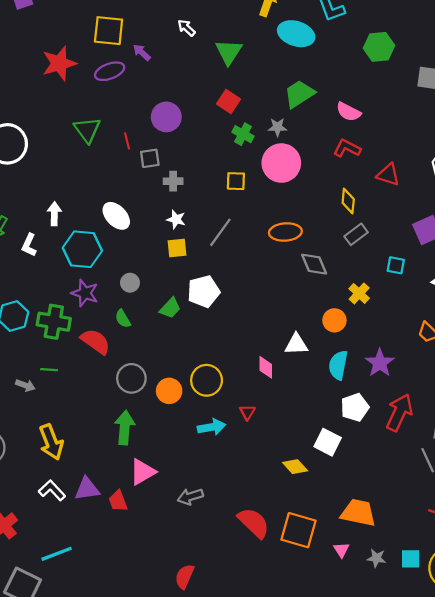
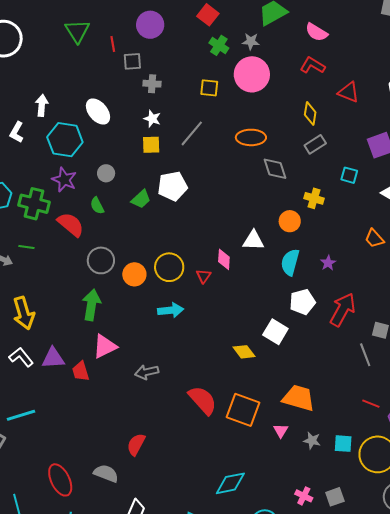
yellow cross: (359, 293) -> (314, 198), turned -30
purple star: (380, 363) -> (328, 263), size x0.6
red triangle: (247, 412) -> (204, 276), moved

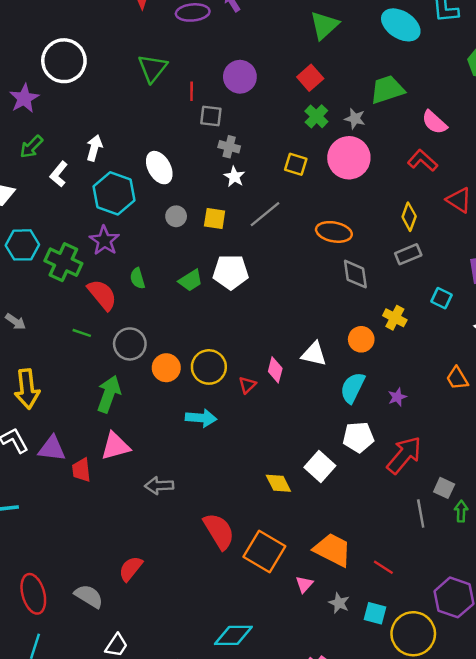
white star: (152, 119) -> (234, 177), moved
gray circle: (106, 173) -> (176, 216), moved
green line: (26, 247) -> (82, 333), moved
red line: (371, 404) -> (383, 567), moved

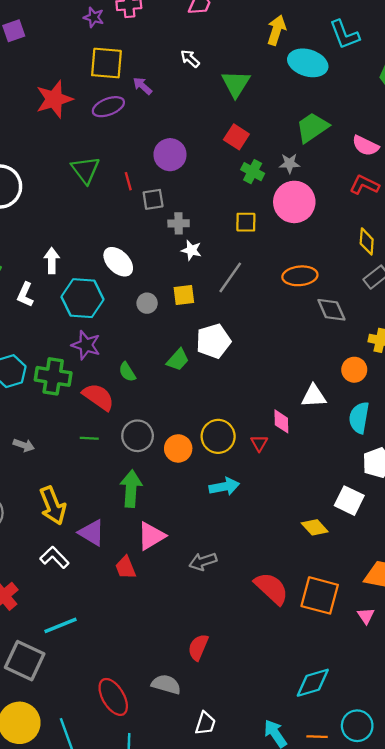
purple triangle: (52, 449) -> (92, 533), moved, turned 40

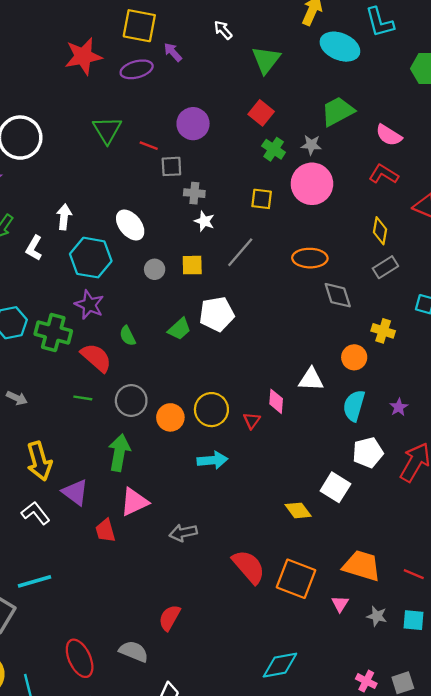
red line: (128, 181) -> (149, 146), turned -60

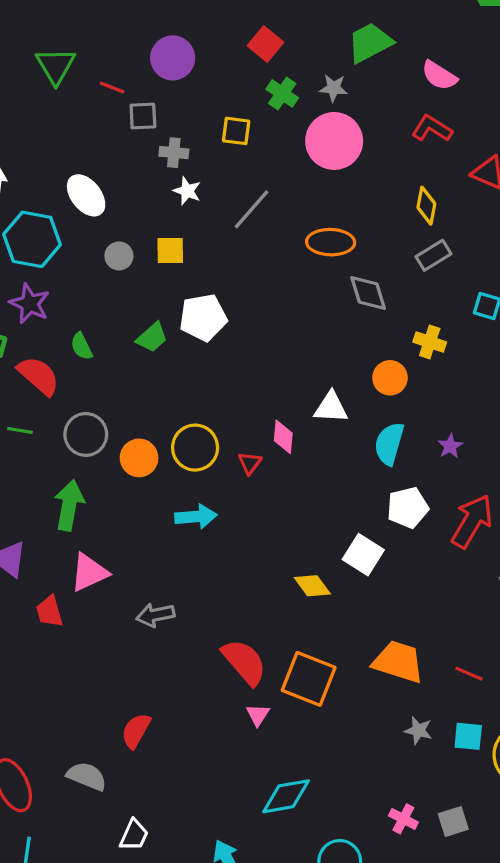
yellow square: (262, 199) -> (236, 131), moved
gray line: (240, 252) -> (252, 209), moved
pink triangle: (340, 604) -> (258, 715), moved

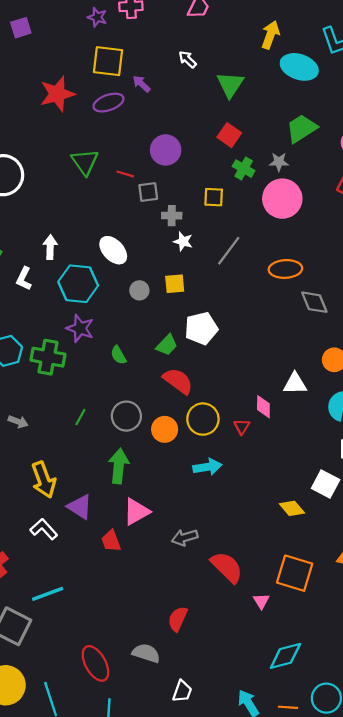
red semicircle: (39, 376) -> (178, 381), moved
green line: (20, 430) -> (80, 417), turned -66
red semicircle: (244, 662) -> (227, 567), moved

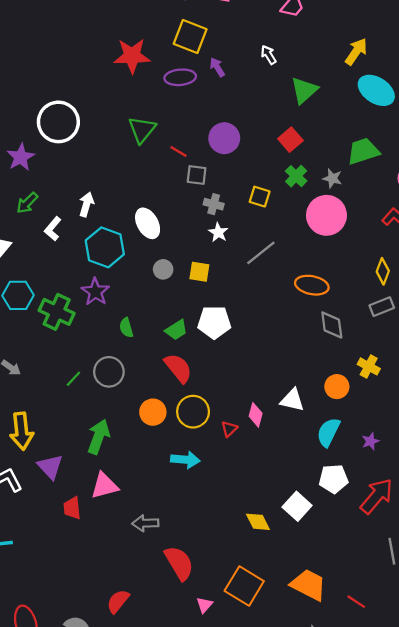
gray circle: (126, 416) -> (109, 372), moved

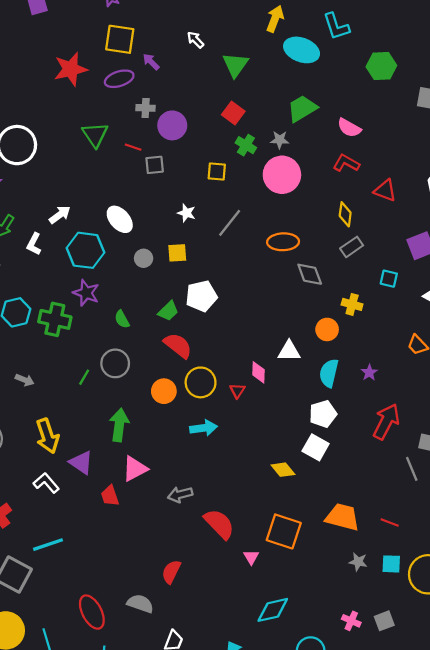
white arrow: (86, 204) -> (60, 215), turned 50
gray cross: (214, 204) -> (146, 108), moved
white pentagon: (334, 479) -> (323, 414), moved

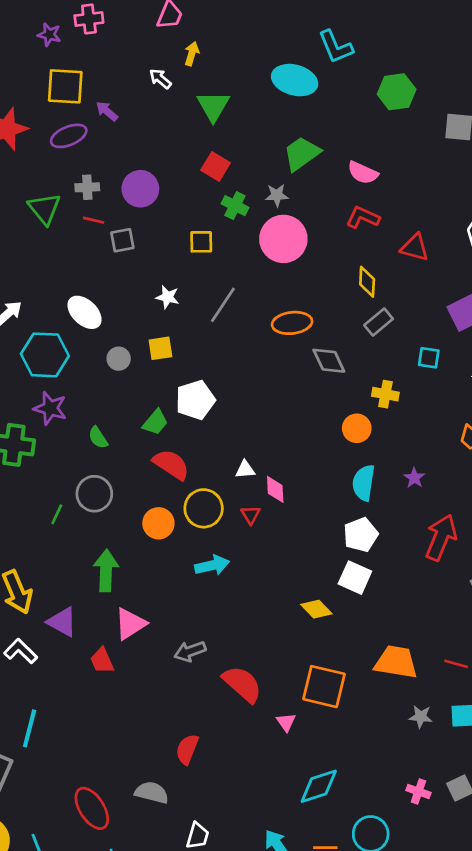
yellow arrow: (275, 19) -> (192, 54), moved, size x0.7
gray cross: (146, 108) -> (87, 187), moved
white triangle: (289, 351) -> (245, 470), moved, size x0.7
cyan line: (48, 545) -> (30, 728), turned -52

